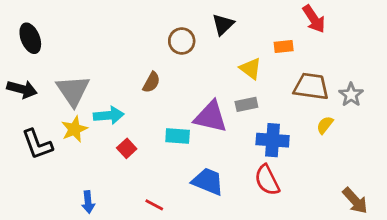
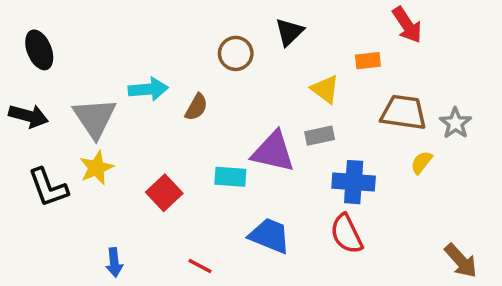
cyan arrow: (109, 115) -> (148, 89), moved
red square: (127, 148) -> (164, 193), size x1.4

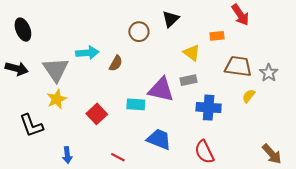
black L-shape: (48, 187) -> (31, 126), moved
red semicircle: (346, 234) -> (204, 152), moved

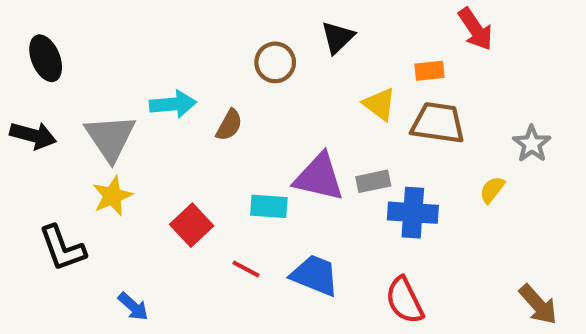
brown trapezoid: (238, 66) -> (438, 123), moved
gray rectangle: (189, 80) -> (373, 181), moved
blue arrow: (67, 155) -> (133, 307), turned -42
red line: (118, 157) -> (246, 269), moved

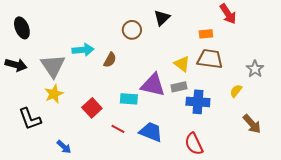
yellow triangle: (379, 104) -> (182, 64), moved
brown arrow: (538, 304) -> (252, 124), moved

